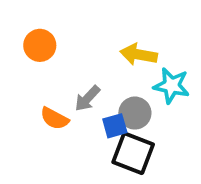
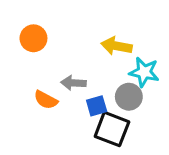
gray arrow: (87, 98) -> (73, 83), turned 50
gray circle: (135, 113) -> (129, 97), moved

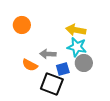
cyan star: (144, 72) -> (77, 47), moved
black square: (112, 129) -> (52, 84), moved

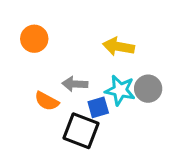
cyan star: (77, 47) -> (120, 90), moved
gray circle: (84, 63) -> (148, 89), moved

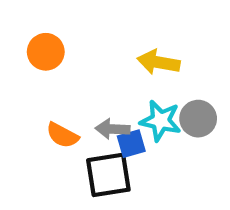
gray arrow: (75, 84) -> (113, 129), moved
black square: (81, 131) -> (108, 175), turned -30

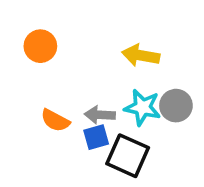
blue square: (131, 144) -> (96, 137), moved
black square: (108, 175) -> (128, 156), moved, turned 33

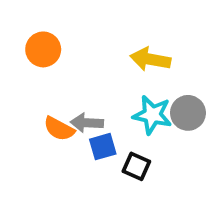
gray arrow: (100, 115) -> (87, 123), moved
black square: (128, 156) -> (136, 166), size x0.6

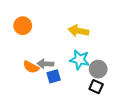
gray circle: (188, 113) -> (98, 69), moved
black square: (136, 166) -> (96, 87), moved

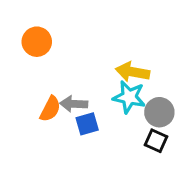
yellow arrow: (79, 31) -> (133, 72), moved
orange semicircle: (31, 67) -> (50, 109), turned -91

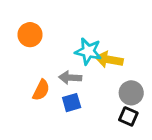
cyan star: (129, 97) -> (88, 51), moved
gray arrow: (74, 104) -> (70, 78), moved

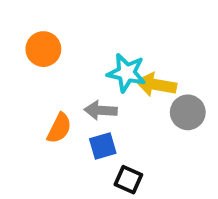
gray circle: (131, 93) -> (188, 112), moved
black square: (128, 116) -> (128, 180), moved

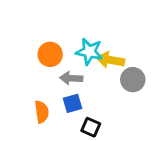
orange circle: (43, 49) -> (50, 54), moved
orange semicircle: (59, 128) -> (42, 112), moved, turned -35

